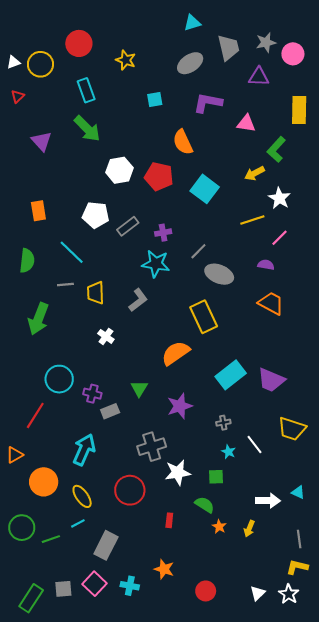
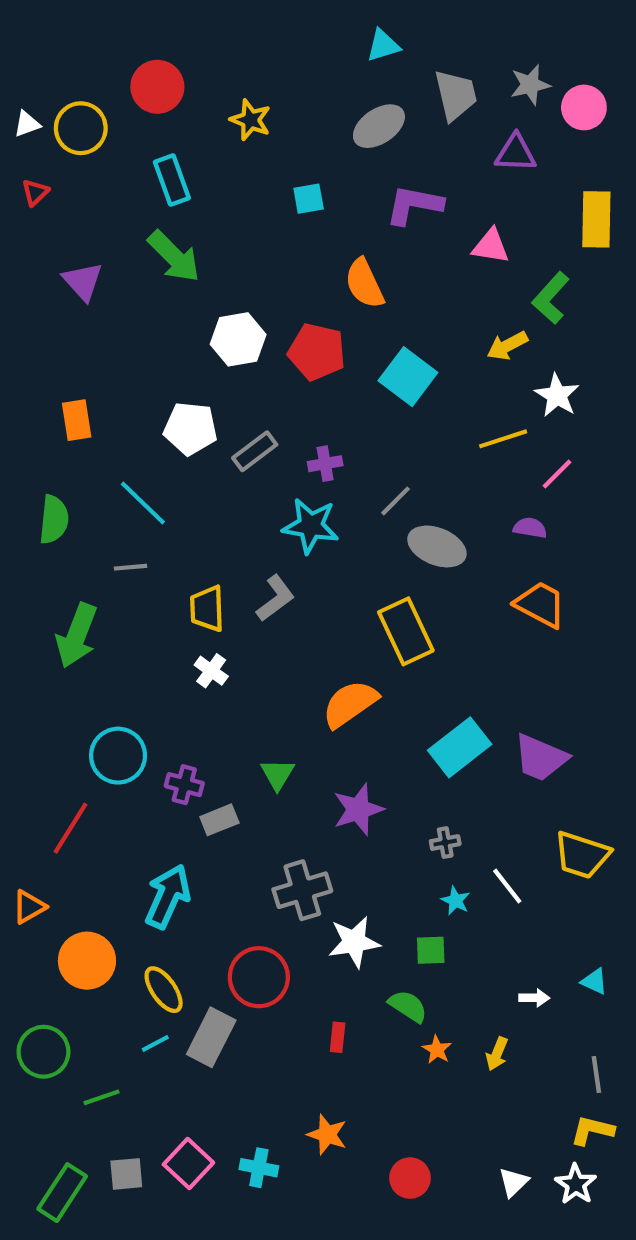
yellow trapezoid: (96, 293) -> (207, 609), moved
white arrow: (268, 501) -> (534, 998), size x0.6
green line: (51, 539) -> (101, 1097), moved
gray rectangle: (106, 545) -> (211, 1037), moved

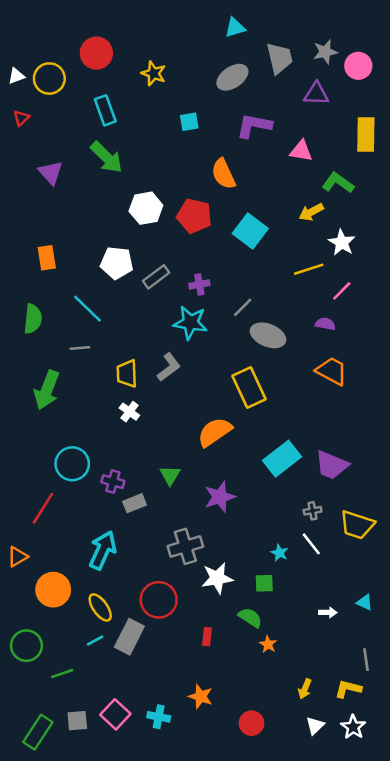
green L-shape: (551, 298) -> (338, 183), turned 84
gray cross: (445, 843) -> (313, 511), moved
yellow arrow: (497, 1054) -> (305, 689), moved
yellow L-shape: (592, 1130) -> (348, 689), moved

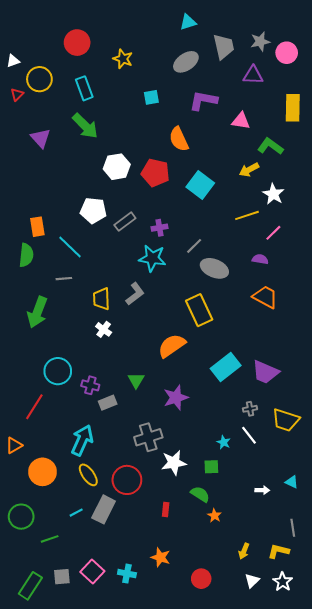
yellow circle: (49, 79) -> (39, 79), moved
orange rectangle: (47, 258) -> (37, 227), moved
yellow ellipse: (100, 607) -> (88, 475), moved

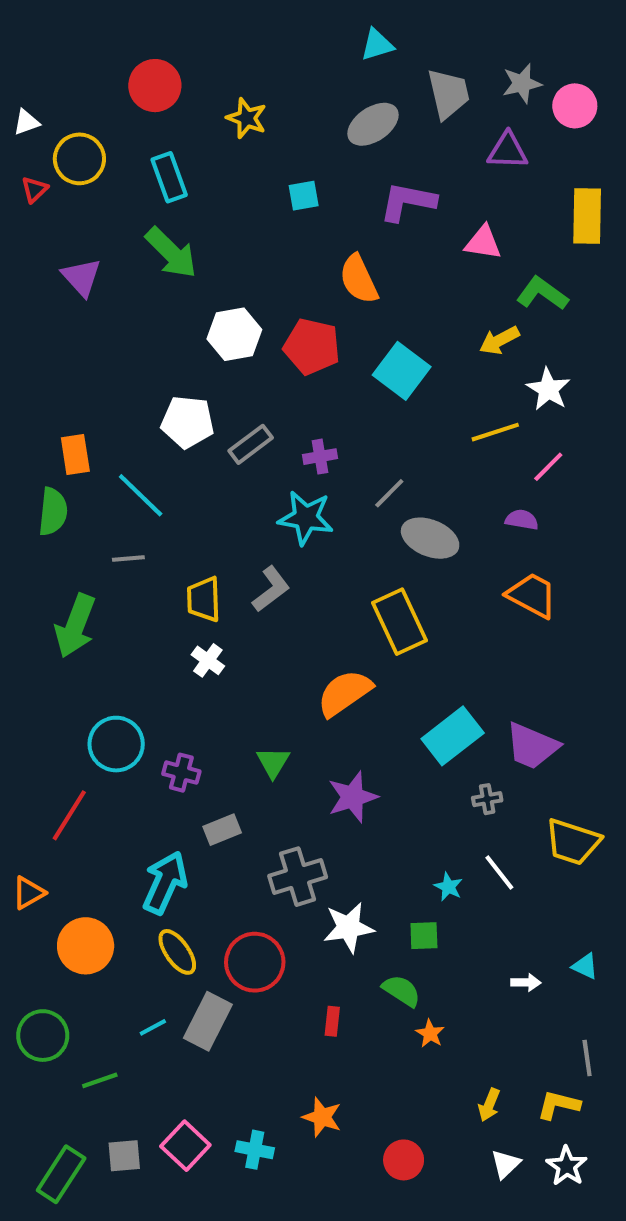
gray rectangle: (108, 403) -> (222, 830), moved
gray cross: (250, 409) -> (487, 799), moved

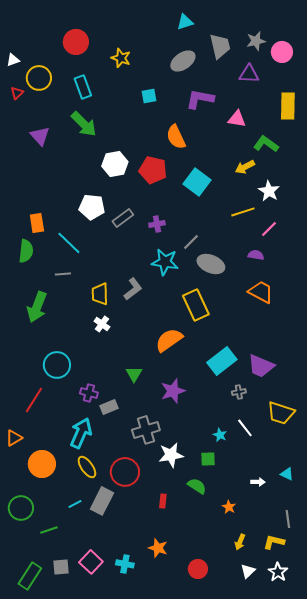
cyan star: (306, 518) -> (165, 262), moved
purple cross: (181, 773) -> (89, 393), moved
orange star: (430, 1034) -> (229, 507), moved

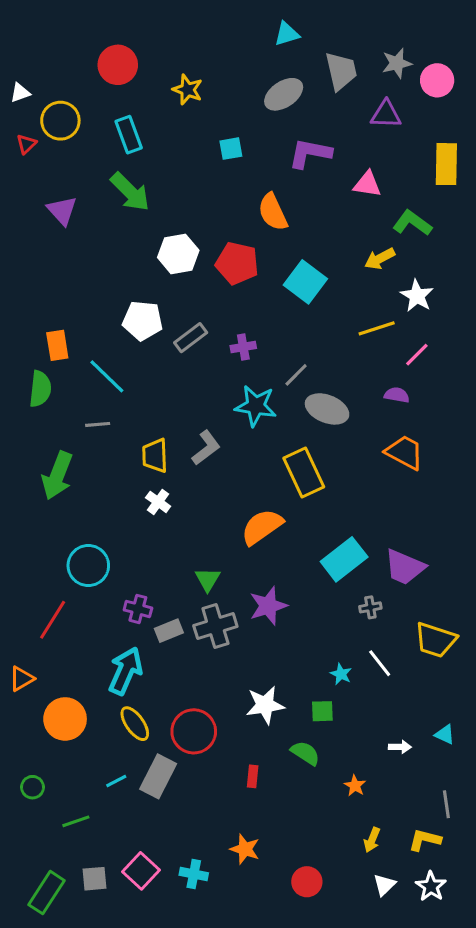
gray cross: (146, 430) -> (215, 626), moved
green circle: (21, 508) -> (33, 787), size x0.6

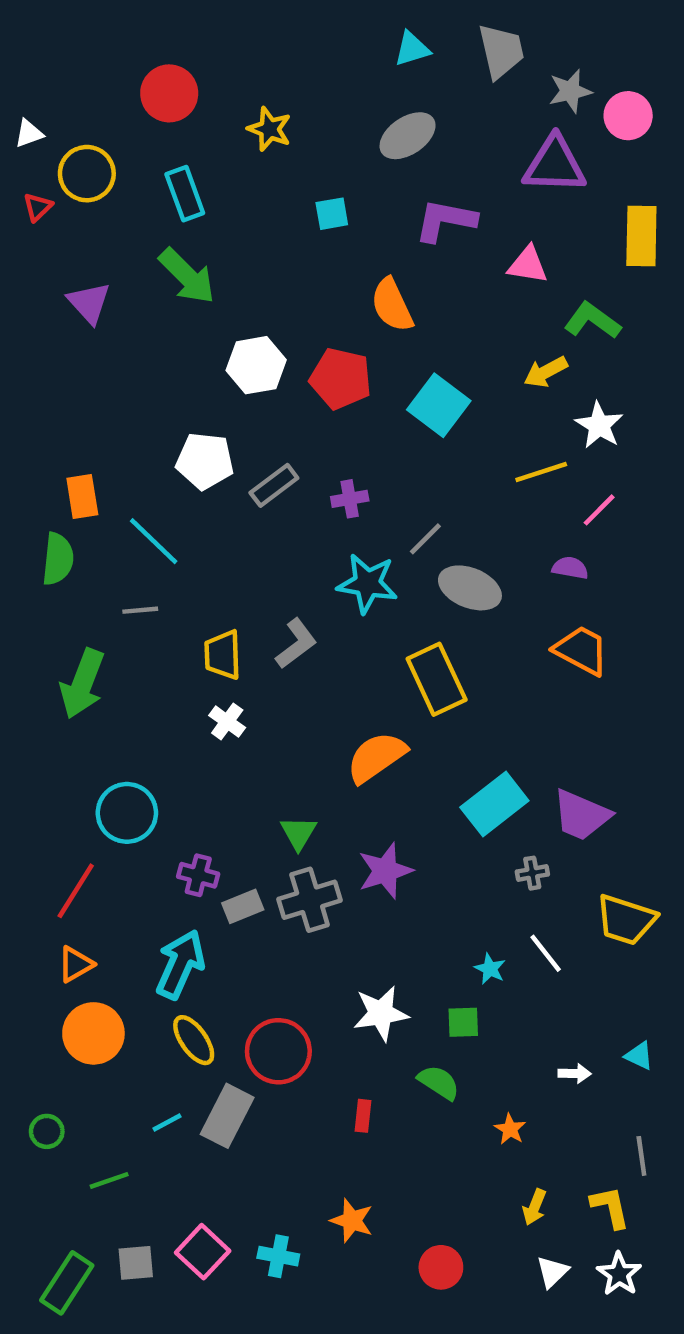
gray trapezoid: (341, 71) -> (501, 51), moved
purple triangle: (386, 114) -> (555, 165), size x1.4
orange triangle: (22, 679) -> (76, 964), moved
yellow L-shape: (425, 840) -> (610, 1207), turned 64

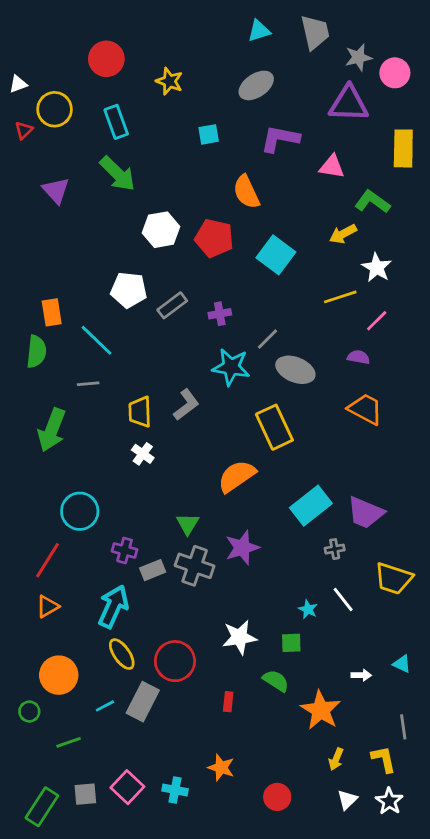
gray cross: (310, 900) -> (195, 566), turned 36
orange circle: (93, 1033) -> (59, 675), moved
orange star: (510, 1129) -> (321, 710), size x2.0

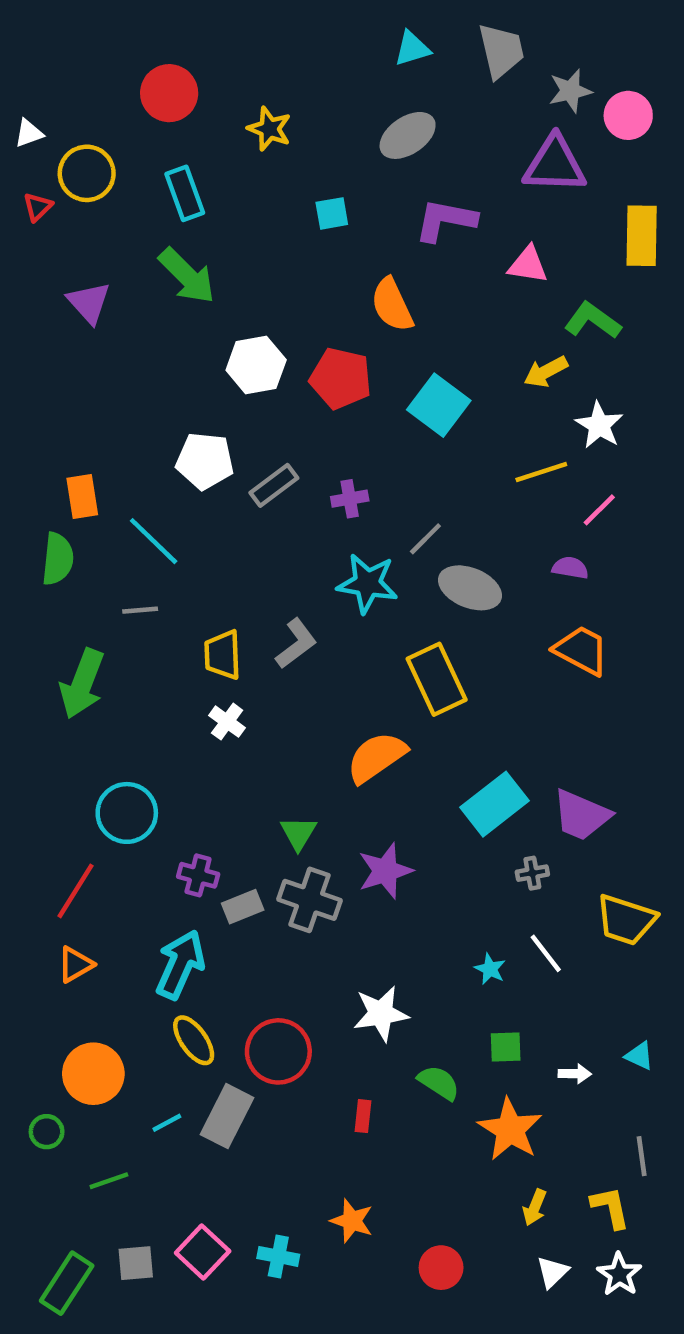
green square: (291, 643) -> (506, 1047), moved

